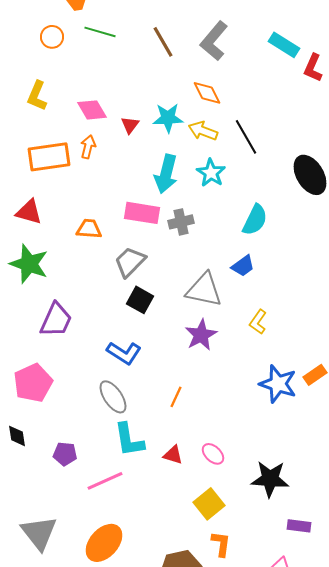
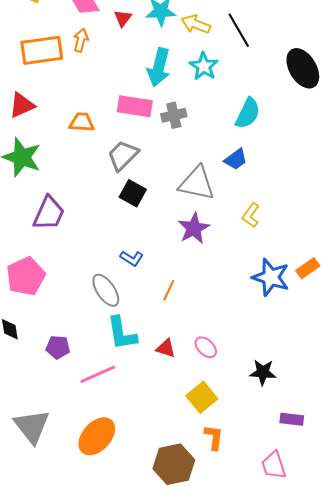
red triangle: (29, 212) -> (22, 105), turned -40
blue L-shape: (124, 353) -> (132, 258), moved, size x0.7
black star: (270, 479) -> (263, 372), size x0.7

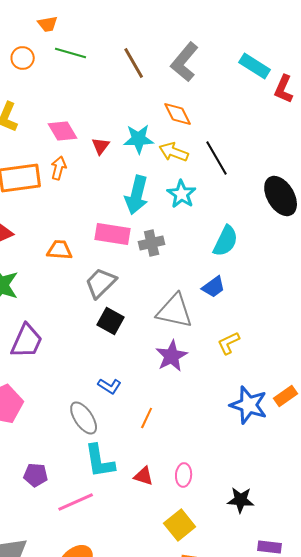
yellow L-shape: (251, 215) -> (229, 343), turned 30
pink ellipse: (206, 347) -> (184, 475), turned 50

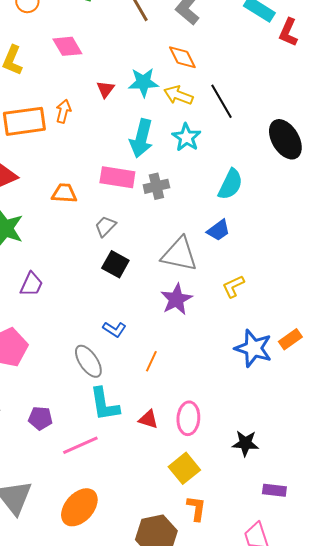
pink diamond: (63, 131) -> (67, 46), moved
gray trapezoid: (101, 283) -> (105, 226), size x0.7
purple trapezoid: (27, 341) -> (31, 284), size x0.7
pink ellipse: (184, 475) -> (188, 418), size x1.4

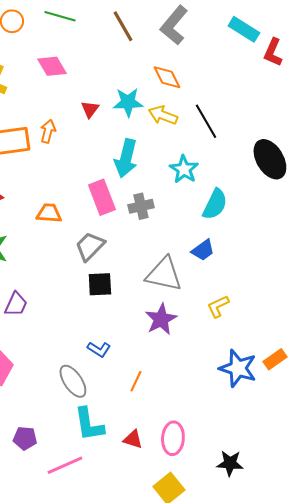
cyan star: (186, 137) -> (184, 169), moved
pink rectangle: (117, 177) -> (102, 197), turned 60
gray trapezoid: (105, 226) -> (90, 246), size x1.4
black square: (115, 264) -> (100, 284), turned -32

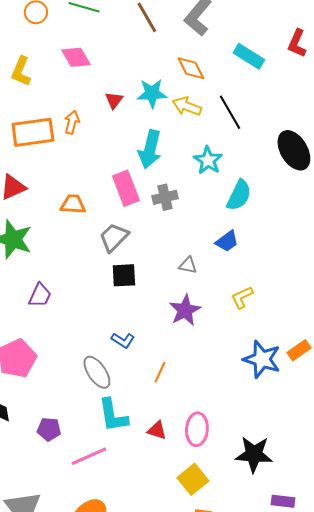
cyan rectangle: (244, 29) -> (249, 56), moved
gray triangle: (164, 274) -> (188, 265), size x0.5
black star: (230, 463) -> (254, 454), size x1.4

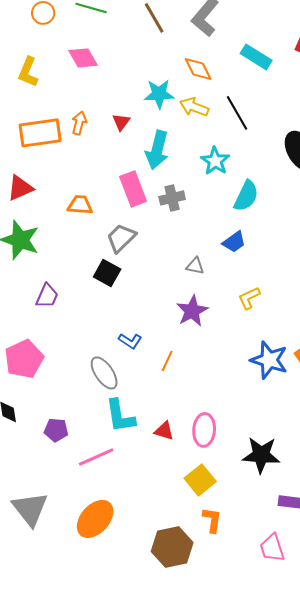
red triangle: (114, 100) -> (121, 122), moved
black square: (124, 275) -> (107, 273), moved, turned 32
orange line: (160, 372) -> (167, 361), moved

